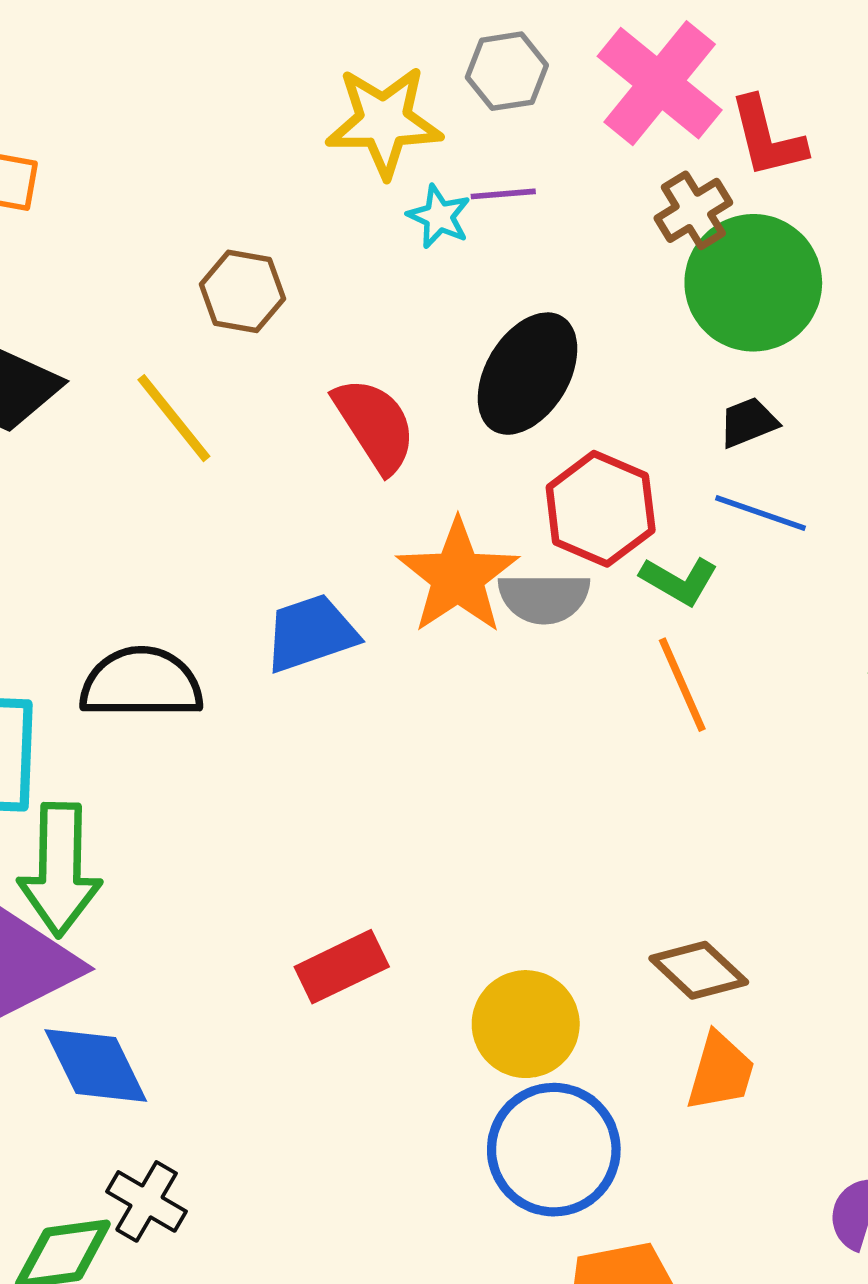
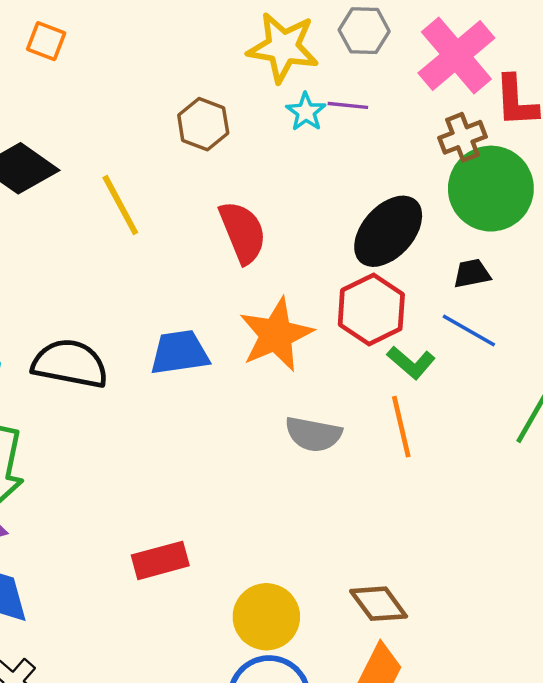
brown hexagon: (242, 291) -> (203, 124), moved
black ellipse: (528, 374) -> (388, 231), moved
gray semicircle: (544, 598) -> (313, 434), moved

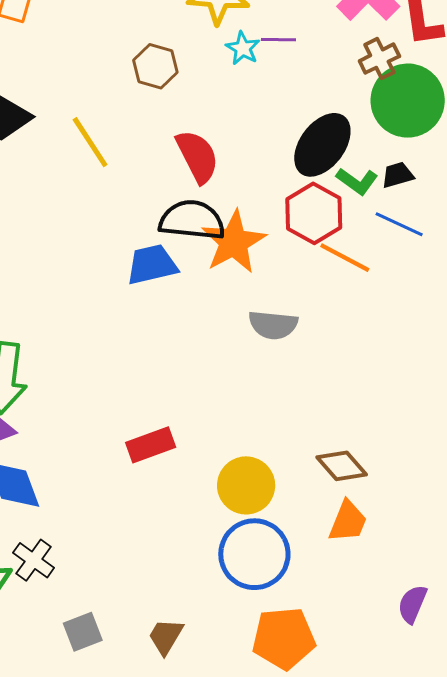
green L-shape: (411, 363) -> (357, 181), moved
black semicircle: (70, 364) -> (192, 220), moved
orange line: (401, 427) -> (345, 258), moved, turned -44

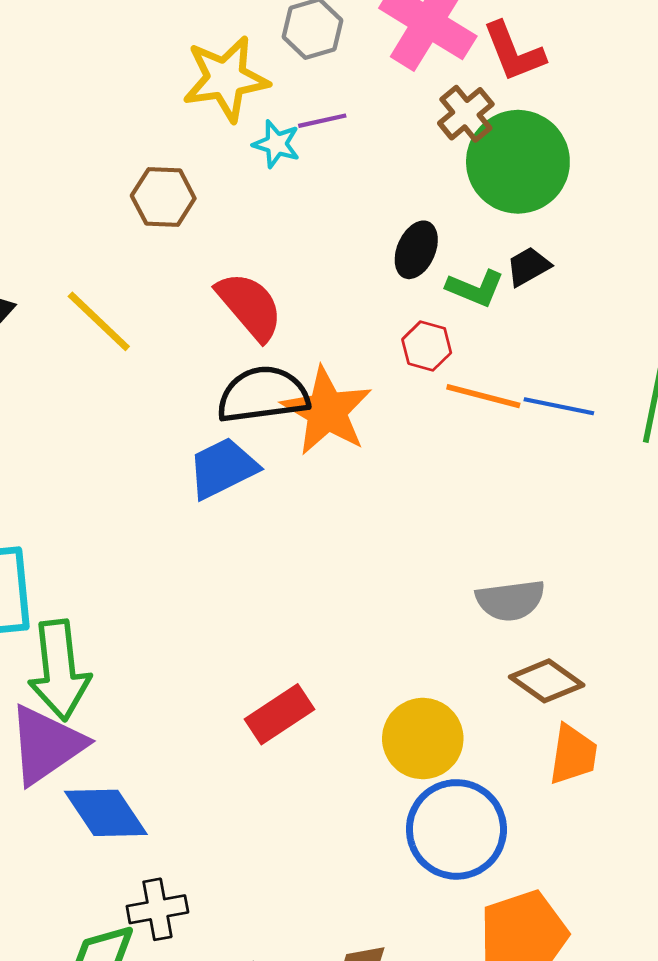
black ellipse: (322, 145) -> (416, 250), size x0.6
red hexagon: (314, 213) -> (427, 346), size x0.6
blue line: (399, 224) -> (559, 406), moved
gray semicircle: (273, 325) -> (510, 600), moved
black cross: (34, 560) -> (157, 909), turned -33

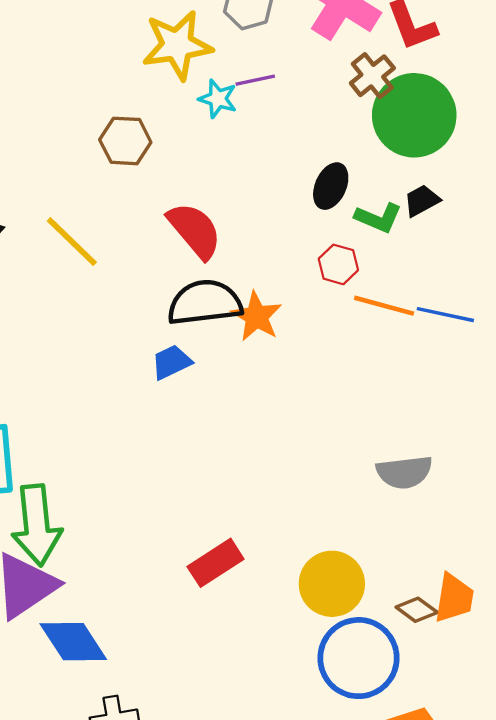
orange star: (327, 411) -> (257, 316), size x0.7
blue trapezoid: (223, 468) -> (171, 362), size x0.7
brown diamond: (547, 681) -> (417, 610), moved, size x0.7

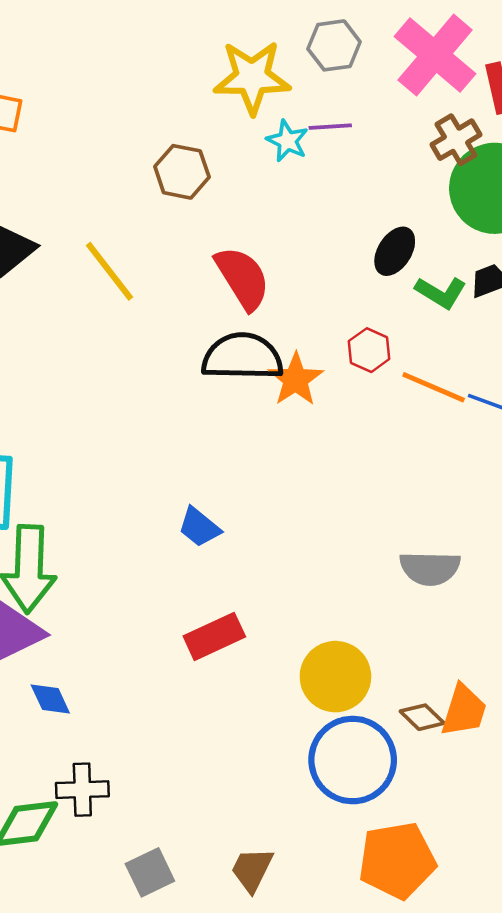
red hexagon: (338, 264) -> (369, 350), moved
blue trapezoid: (171, 362) -> (199, 527), moved, turned -123
blue diamond: (73, 642) -> (50, 699), size x0.6

